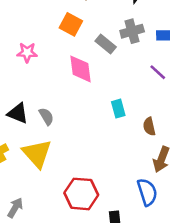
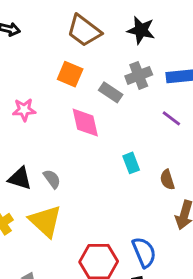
blue semicircle: (147, 192) -> (144, 252), moved

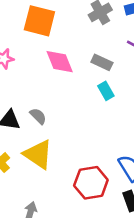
orange square: (70, 74) -> (39, 21), size x1.4
gray rectangle: (111, 92) -> (102, 62), moved

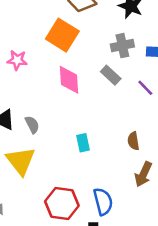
gray rectangle: (102, 62) -> (111, 75), moved
cyan rectangle: (106, 91) -> (83, 143), moved

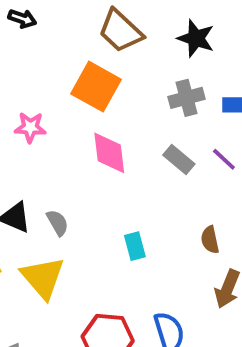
gray rectangle: (111, 75) -> (179, 160), moved

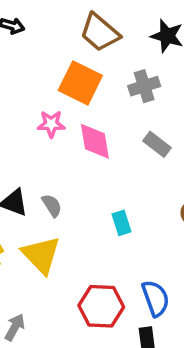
gray cross: (187, 98) -> (144, 86), moved
pink star: (30, 127) -> (51, 124), moved

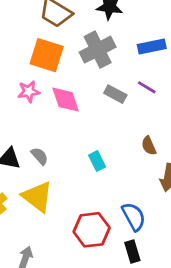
gray cross: (144, 86) -> (98, 50), size x1.4

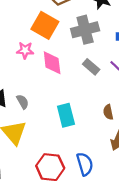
cyan rectangle: (97, 161) -> (66, 115), size x1.5

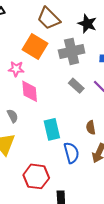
pink diamond: (52, 63) -> (30, 91), moved
blue semicircle: (85, 164) -> (71, 153), moved

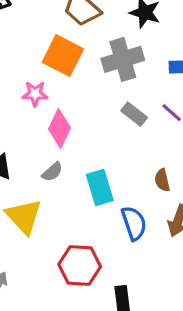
pink diamond: (30, 91) -> (59, 129), turned 35
gray semicircle: (13, 116) -> (52, 172), moved, turned 80

